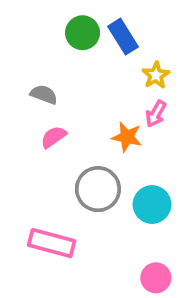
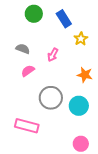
green circle: (83, 33) -> (34, 14), moved
pink arrow: (156, 114) -> (53, 55), moved
orange star: (127, 137) -> (85, 75), moved

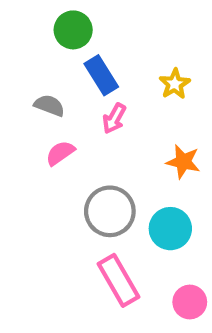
blue rectangle: (64, 19) -> (101, 75), moved
pink rectangle: (27, 126) -> (119, 280), moved, turned 45
pink circle: (81, 144) -> (190, 302), moved

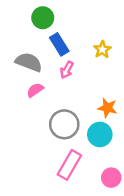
gray semicircle: (49, 105) -> (29, 62), size x1.5
orange star: (183, 162) -> (107, 108), moved
pink rectangle: (119, 280) -> (69, 165), turned 60

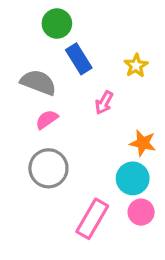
pink arrow: (67, 70) -> (104, 103), moved
gray circle: (64, 124) -> (48, 168), moved
pink circle: (111, 178) -> (141, 212), moved

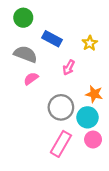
green circle: (57, 24) -> (23, 18), moved
blue rectangle: (79, 59) -> (52, 39), turned -30
gray circle: (48, 168) -> (61, 107), moved

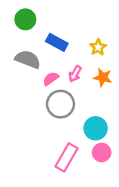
pink semicircle: (31, 79) -> (51, 79), moved
orange star: (94, 94) -> (103, 77), moved
gray circle: (61, 107) -> (60, 104), moved

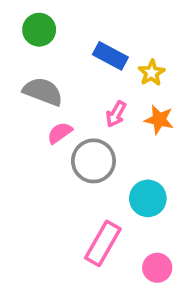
blue rectangle: (57, 42) -> (110, 56), moved
pink semicircle: (51, 79) -> (60, 133), moved
pink circle: (102, 153) -> (157, 268), moved

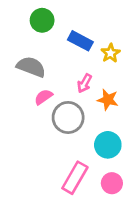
green circle: (39, 30) -> (42, 20), moved
orange star: (159, 120) -> (108, 100), moved
pink circle: (157, 268) -> (112, 183), moved

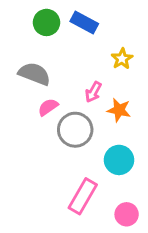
blue rectangle: (80, 41) -> (84, 22), moved
pink circle: (112, 183) -> (127, 214), moved

